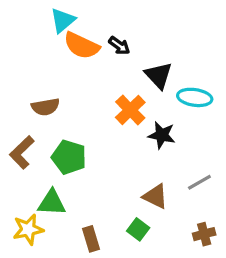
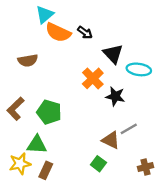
brown semicircle: (45, 107) -> (28, 60), moved
gray line: (199, 182) -> (129, 129), moved
brown rectangle: (91, 239) -> (46, 170), moved, turned 42

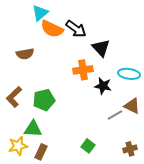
black arrow: (85, 32) -> (76, 29), size x1.5
cyan ellipse: (139, 69) -> (129, 74), moved
orange cross: (93, 78) -> (83, 70), turned 36
green pentagon: (49, 112) -> (44, 100), turned -30
brown triangle: (111, 140) -> (132, 106), moved

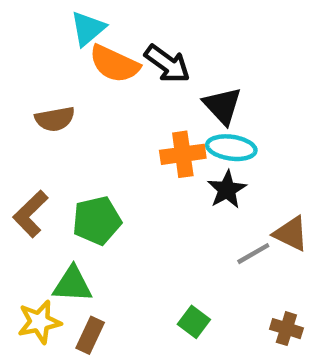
cyan ellipse: (129, 74) -> (231, 148), moved
black star: (103, 86) -> (227, 190), turned 30
brown cross: (130, 149) -> (286, 329), turned 32

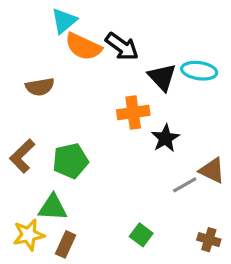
cyan ellipse: (231, 148) -> (199, 71), moved

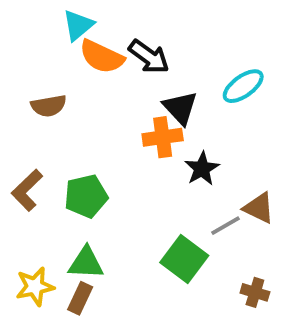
cyan ellipse: (199, 71) -> (243, 86), turned -44
black triangle: (162, 77) -> (180, 108), moved
green triangle: (53, 207) -> (86, 263), moved
green square: (141, 235) -> (184, 259), moved, size x1.6

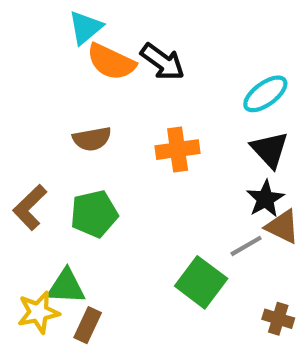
brown semicircle: (49, 106) -> (92, 139), moved
black triangle: (180, 108) -> (270, 150), moved
black star: (202, 169) -> (265, 199), moved
green triangle: (86, 263) -> (66, 287), moved

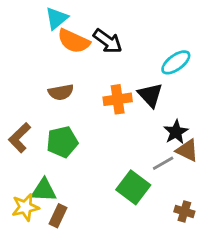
black triangle: (270, 150) -> (150, 95), moved

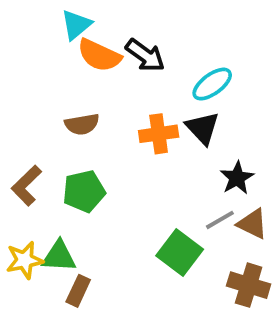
cyan ellipse: (176, 62) -> (212, 84), moved
brown triangle: (187, 150) -> (252, 224), moved
yellow star: (25, 207) -> (25, 260), moved
brown cross: (184, 211) -> (249, 285), size x1.5

